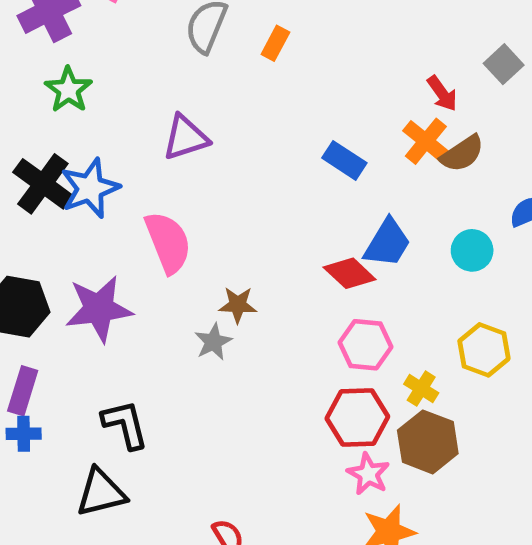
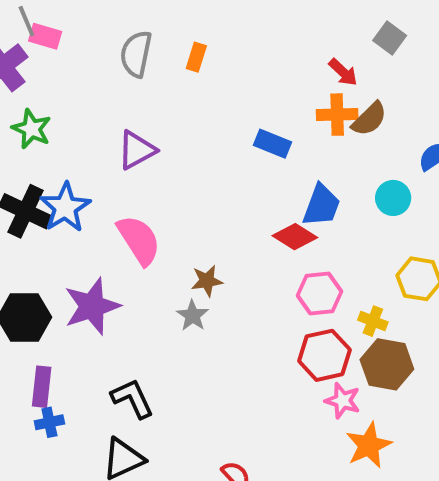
orange cross: (426, 141) -> (337, 115), turned -30

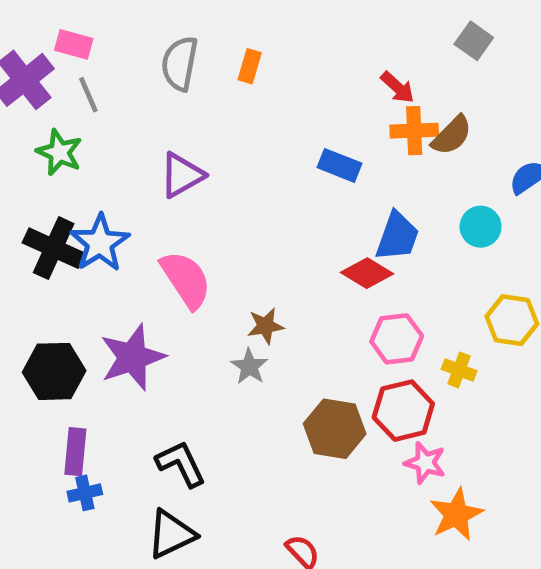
gray line: (26, 21) -> (88, 95), moved
red arrow: (343, 72) -> (398, 87), moved
brown hexagon: (387, 364) -> (335, 429), moved

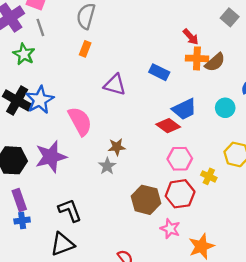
orange rectangle: (250, 66) -> (85, 49), moved
purple triangle: (182, 175) -> (115, 85), moved, turned 40
blue trapezoid: (397, 236) -> (184, 109), turned 40
purple rectangle: (75, 452) -> (19, 200), turned -30
pink star: (425, 463) -> (170, 229), moved

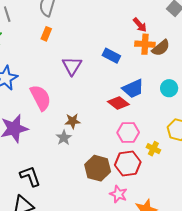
purple triangle: (115, 85) -> (72, 66), turned 45

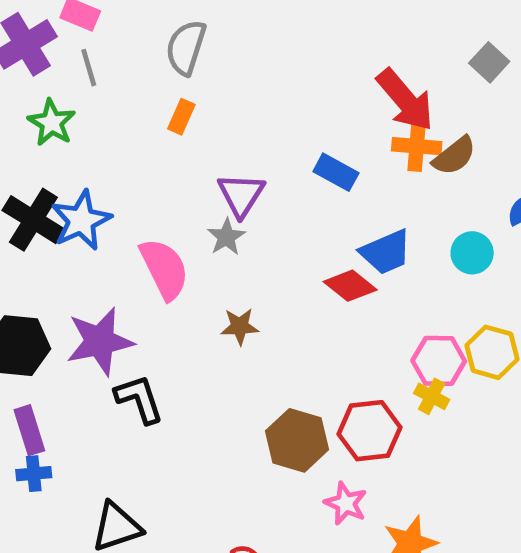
red arrow: (140, 25) -> (405, 100), size x1.8
pink hexagon: (128, 132) -> (439, 361), moved
gray star: (64, 138) -> (226, 237), moved
black L-shape: (30, 176) -> (139, 399), moved

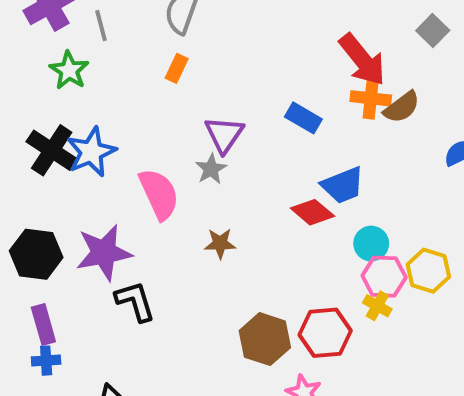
cyan circle: (472, 253) -> (371, 244), moved

